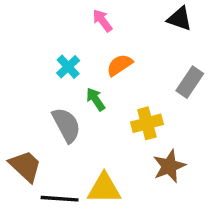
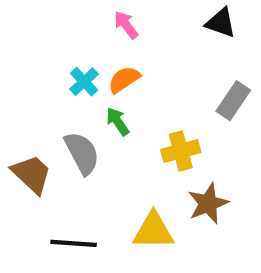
orange semicircle: (120, 65) -> (124, 80), moved
brown trapezoid: (25, 166) -> (32, 174), moved
yellow triangle: (104, 188) -> (153, 231), moved

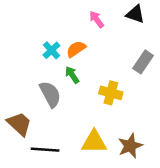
pink arrow: (126, 25) -> (97, 19), moved
yellow cross: (181, 151) -> (111, 93), turned 30
brown trapezoid: (32, 174) -> (19, 124), moved
brown star: (208, 203) -> (130, 146), moved

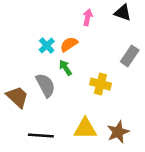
pink arrow: (97, 19) -> (88, 17), turned 49
brown trapezoid: (19, 124) -> (17, 97), moved

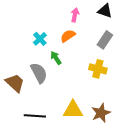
orange semicircle: (69, 44) -> (68, 36), moved
gray rectangle: (130, 56) -> (105, 40), moved
yellow cross: (100, 84) -> (98, 69), moved

